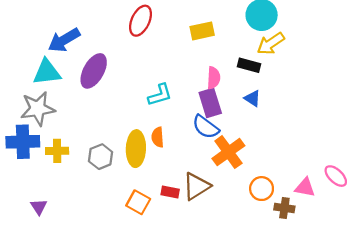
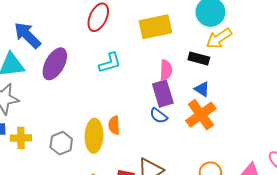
yellow rectangle: (202, 31) -> (155, 27), size x1.4
blue arrow: (64, 40) -> (27, 35), turned 76
cyan L-shape: (160, 95) -> (110, 63), moved
blue semicircle: (206, 127) -> (159, 116), size x0.7
orange cross: (228, 152) -> (201, 115), moved

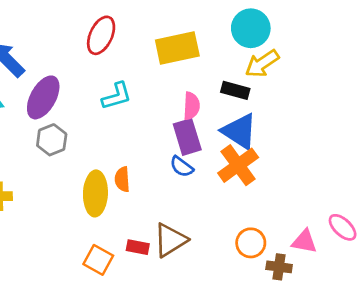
blue triangle: (202, 89) -> (239, 131), size x1.8
gray hexagon: (61, 143) -> (52, 140), moved

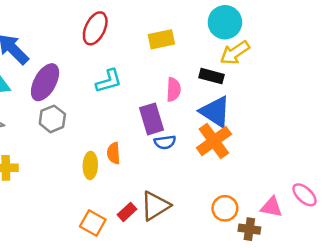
yellow rectangle: (177, 48) -> (161, 39), size x0.7
purple rectangle: (187, 137) -> (151, 119), moved
blue semicircle: (182, 167) -> (165, 142), turned -45
yellow ellipse: (95, 193) -> (90, 165), size x0.7
red rectangle: (138, 247) -> (127, 212), turned -54

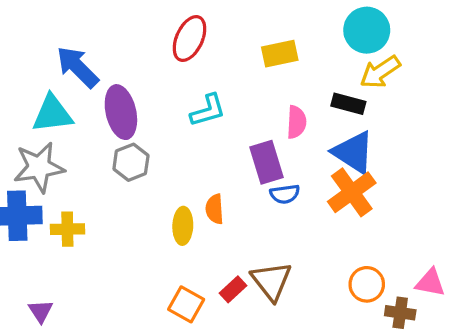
purple ellipse: (45, 82) -> (121, 112), turned -42
brown triangle: (155, 206) -> (271, 281), turned -36

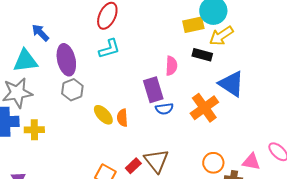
yellow rectangle: (280, 54) -> (193, 25), moved
blue arrow: (77, 67) -> (40, 33), size x0.7
cyan L-shape: (208, 110) -> (109, 49), moved
blue triangle: (353, 152) -> (231, 84), moved
yellow ellipse: (183, 226) -> (103, 115), moved, turned -45

